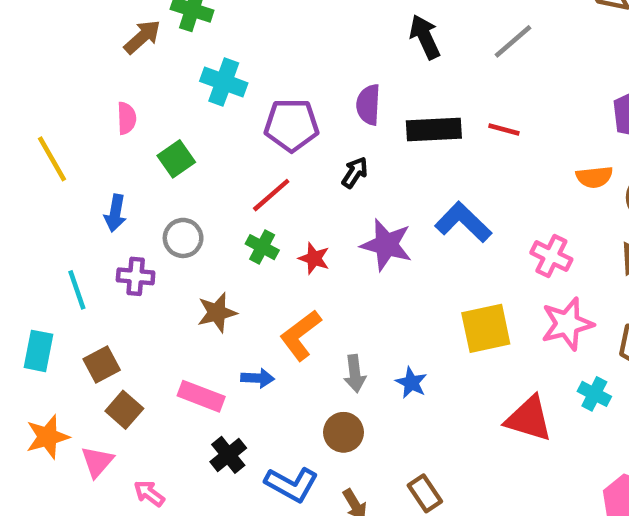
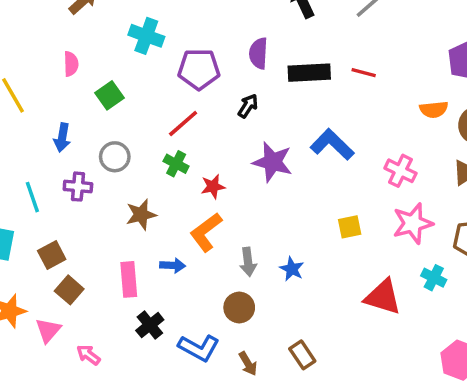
red star: (314, 258) -> (213, 187), moved, turned -30
yellow square: (486, 328) -> (350, 227), size x0.6
pink rectangle: (201, 396) -> (129, 279), turned 64

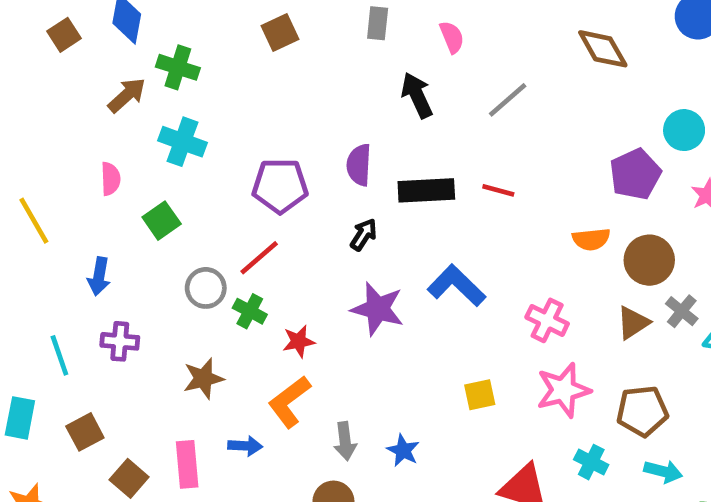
cyan cross: (146, 36) -> (183, 142), moved
black arrow: (248, 106) -> (364, 235), moved
gray circle: (115, 157) -> (206, 288), moved
brown square: (69, 290) -> (129, 478), moved

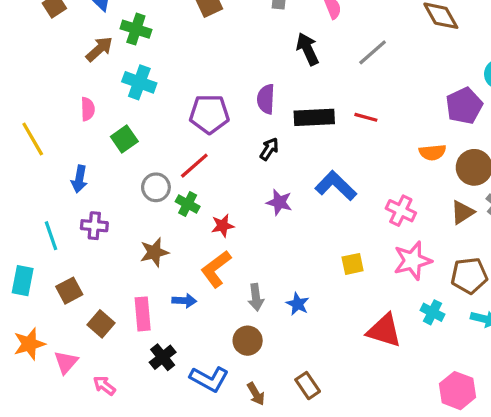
purple star: (378, 309) -> (279, 202), size x0.7

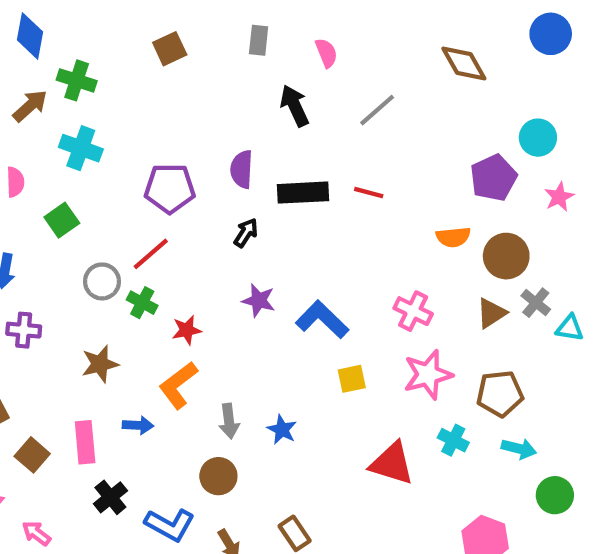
blue L-shape: (336, 186) -> (322, 320), moved

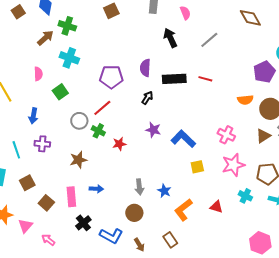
orange L-shape: (178, 385) -> (183, 210), moved
red triangle: (392, 463) -> (216, 207), size x0.6

